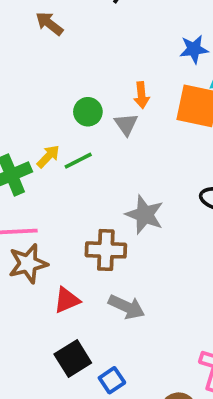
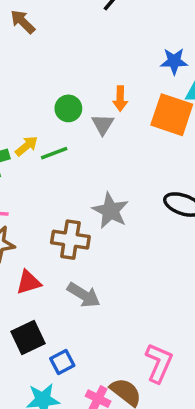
brown arrow: (49, 24) -> (23, 22), moved

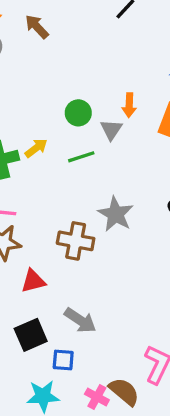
green line: (54, 153) -> (81, 157), moved
gray arrow: (84, 295) -> (80, 320), moved
blue square: (62, 362) -> (63, 360), turned 30

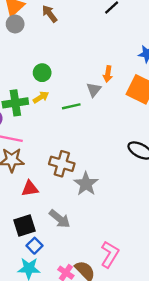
green circle: (78, 113) -> (42, 73), moved
gray star: (116, 214) -> (86, 184), moved
blue square: (63, 360) -> (35, 246), moved, turned 35

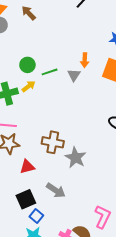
green line: (71, 106) -> (50, 72), moved

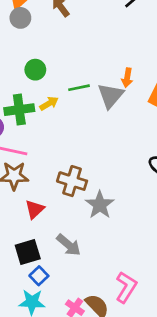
green circle: (27, 65) -> (35, 70), moved
gray triangle: (74, 75) -> (111, 96), size x1.5
red triangle: (27, 167) -> (35, 209), turned -35

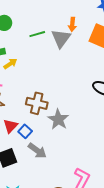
yellow arrow: (49, 103) -> (10, 64), moved
blue square: (39, 276) -> (25, 131), moved

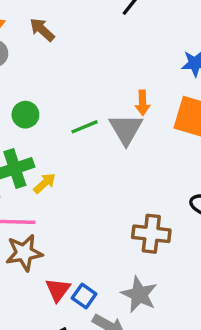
brown cross: (37, 103) -> (151, 234), moved
gray star: (58, 119) -> (139, 294), moved

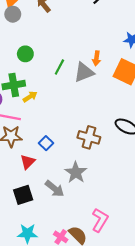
green line: (84, 127) -> (59, 67), turned -49
gray triangle: (126, 129) -> (84, 72), turned 30
blue square: (84, 296) -> (46, 143), moved

